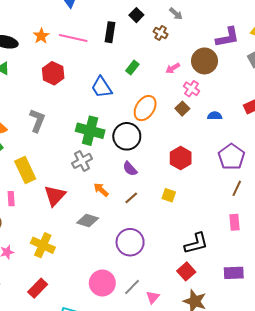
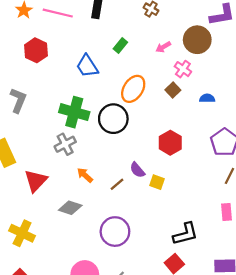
purple semicircle: (130, 169) -> (137, 170), moved

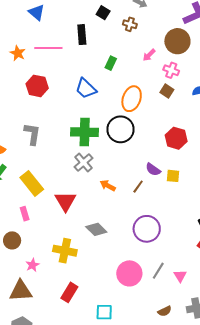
gray diamond: (70, 208) -> (96, 229), moved, turned 40

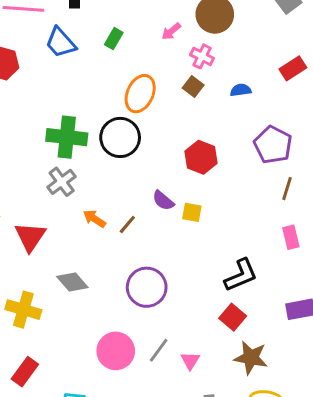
blue trapezoid: (86, 89) -> (61, 43), moved
brown line: (138, 187) -> (127, 224), moved

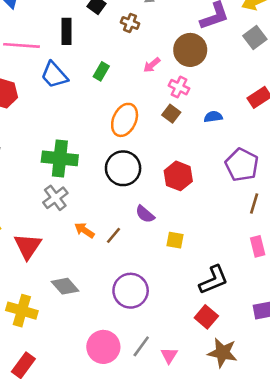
black circle: (120, 137) -> (123, 168), moved
yellow square: (192, 212) -> (175, 240), moved

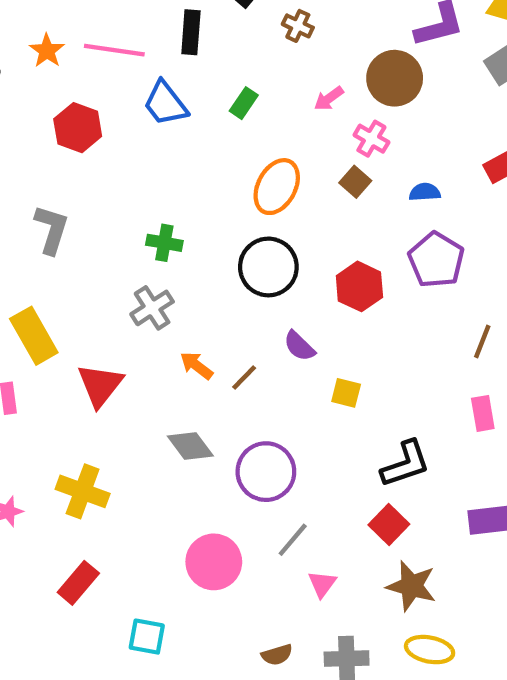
green cross: (60, 158) -> (164, 243), size x0.6
purple pentagon: (242, 165) -> (436, 260), moved
gray diamond: (65, 286) -> (190, 446), moved
gray line: (141, 346) -> (293, 540), moved

